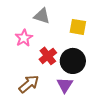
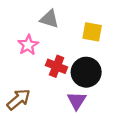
red cross: (48, 56) -> (57, 66), turned -30
brown arrow: (29, 84) -> (19, 99), moved

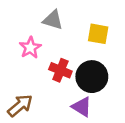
purple triangle: (77, 101) -> (82, 107), turned -30

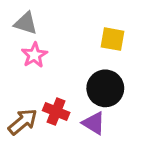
gray triangle: (53, 20) -> (26, 23), moved
red cross: (60, 70) -> (56, 112), moved

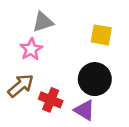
gray triangle: (26, 23) -> (43, 22), moved, turned -35
brown arrow: (23, 122) -> (21, 86), moved

